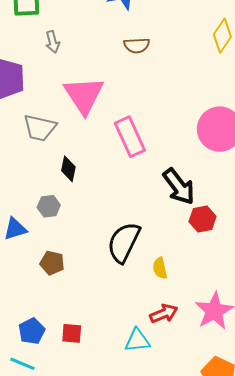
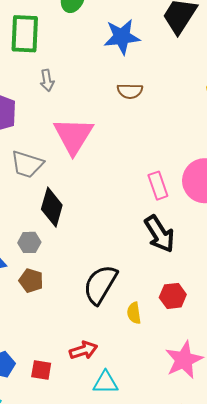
pink rectangle: (130, 137) -> (158, 186), moved, size x0.7
black diamond: (68, 169) -> (52, 207), size x1.5
red hexagon: (203, 219) -> (173, 296), moved
brown pentagon: (52, 263) -> (31, 281), moved
red arrow: (164, 313) -> (83, 350), moved

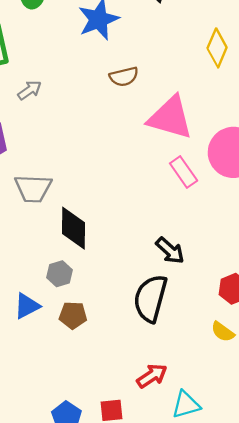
gray arrow: (47, 80) -> (30, 90), turned -100
pink triangle: (73, 136) -> (170, 118), moved, turned -30
black arrow: (159, 234) -> (170, 251), moved, size x0.7
yellow semicircle: (134, 313) -> (223, 332), moved, turned -30

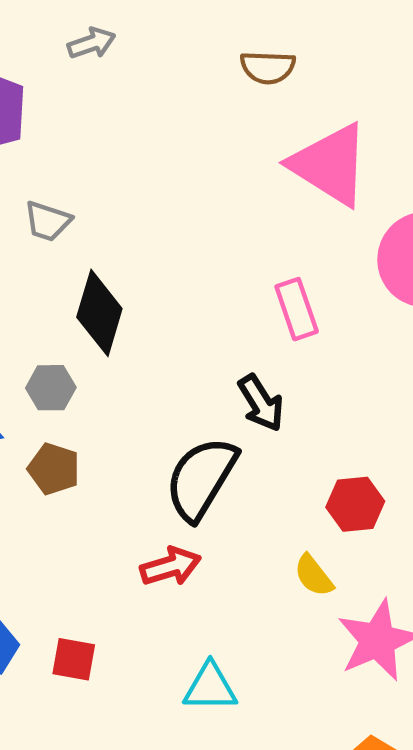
pink rectangle: (184, 172) -> (297, 309), moved
gray trapezoid: (33, 188) -> (48, 221), size x0.7
red arrow: (152, 376) -> (171, 566), moved

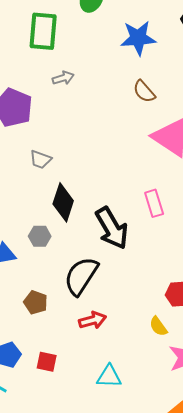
brown semicircle: (268, 67) -> (144, 91), turned 45
black arrow: (261, 403) -> (112, 228), moved, size x1.6
brown pentagon: (54, 469) -> (36, 302), moved
black semicircle: (201, 479) -> (81, 276), moved

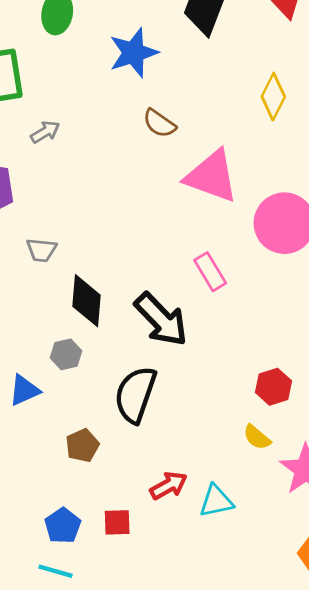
brown pentagon: (36, 302) -> (82, 445), turned -30
red arrow: (92, 320) -> (169, 486), moved
cyan triangle: (109, 376) -> (216, 501), moved

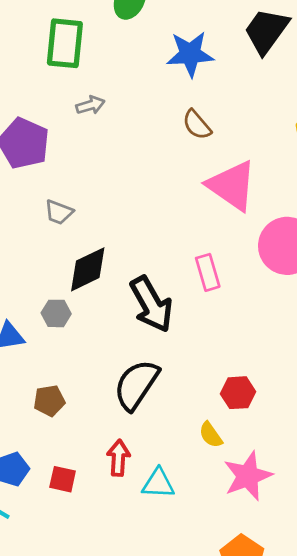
black diamond: (87, 301) -> (88, 269), turned 45
black semicircle: (135, 395) -> (136, 385), moved
red arrow: (169, 486) -> (118, 458), turned -72

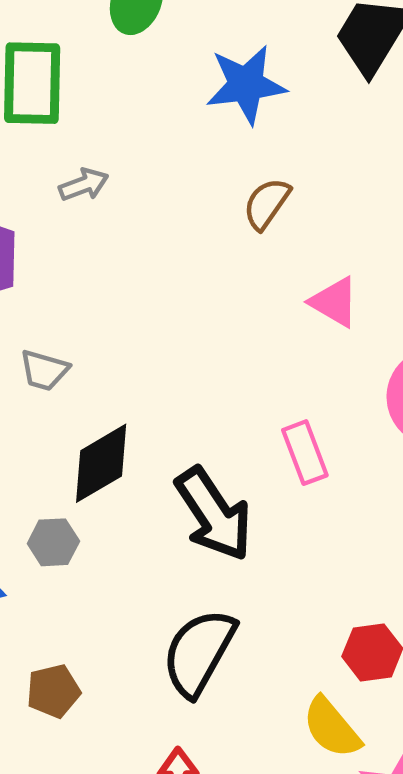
brown semicircle: (197, 125) -> (267, 204), turned 80
pink triangle: (232, 186) -> (334, 302), size x0.6
yellow semicircle: (211, 435) -> (332, 728), size x1.4

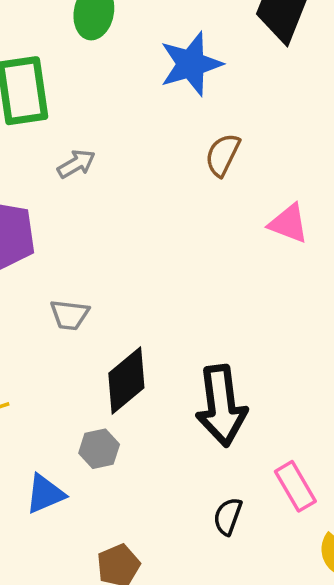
pink rectangle: (305, 453) -> (295, 486), moved
black arrow: (214, 514) -> (221, 406), turned 36
black semicircle: (199, 652) -> (228, 516), size x0.5

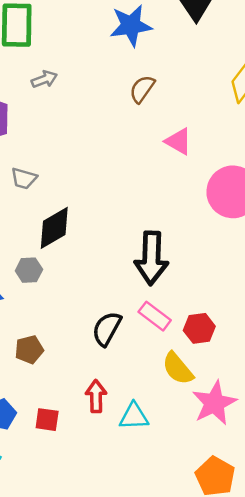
black arrow: (221, 406) -> (151, 258), moved
pink rectangle: (295, 486) -> (155, 316), turned -32
black semicircle: (228, 516) -> (107, 329), size x1.4

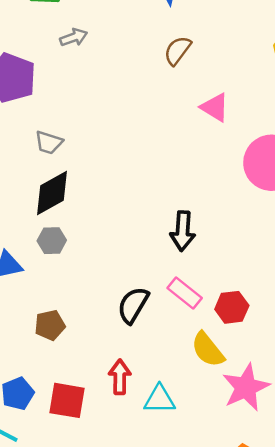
black diamond: (54, 228) -> (52, 193), moved
black arrow: (151, 258) -> (183, 231), size x0.7
red square: (47, 420) -> (67, 400), size x1.4

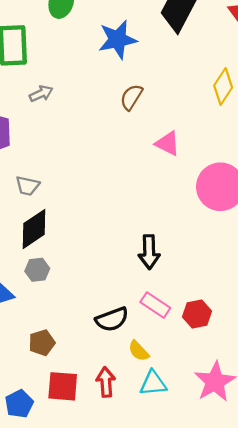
black semicircle: (133, 305) -> (112, 319), turned -136
yellow semicircle: (208, 350) -> (139, 351), moved, size x0.7
cyan triangle: (160, 399) -> (153, 383), moved
red square: (67, 400) -> (63, 386), moved

